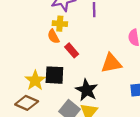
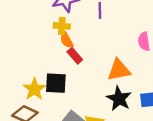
orange semicircle: (53, 36) -> (67, 40), moved
black star: (87, 90) -> (119, 99), moved

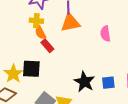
orange triangle: (119, 70) -> (70, 23), moved

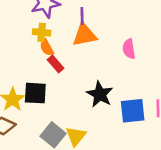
black star: (84, 82) -> (100, 94), moved
blue square: (108, 83) -> (133, 111), size x1.5

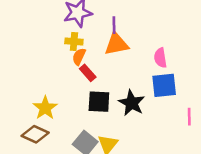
orange semicircle: (47, 48) -> (79, 57), turned 54
black square: (35, 93) -> (99, 102), moved
blue square: (133, 111) -> (164, 85), moved

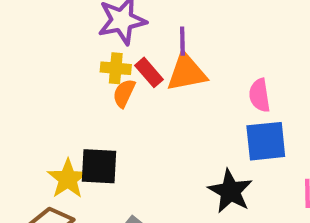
red rectangle: (88, 73) -> (149, 72), moved
black square: (99, 102) -> (99, 166), moved
black star: (132, 103) -> (230, 191), moved

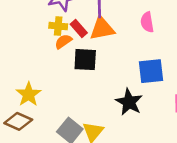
orange semicircle: (124, 93) -> (63, 41), turned 30
pink semicircle: (260, 95) -> (147, 22), moved
black square: (99, 166) -> (85, 60), moved

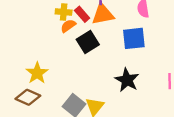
black square: (85, 60) -> (88, 42), turned -35
blue square: (151, 71) -> (134, 38), moved

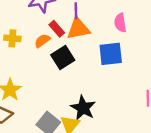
yellow cross: (64, 12) -> (12, 38), moved
black star: (127, 80) -> (83, 108), moved

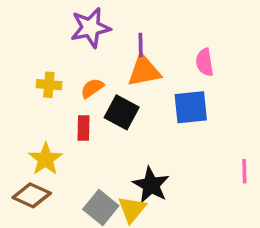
red rectangle: (57, 29) -> (84, 128), moved, turned 42
black square: (63, 58) -> (122, 112), turned -30

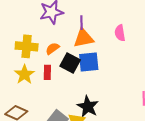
yellow cross: (49, 85) -> (27, 46), size x1.5
blue square: (191, 107) -> (89, 62), moved
yellow star: (45, 159) -> (24, 74), moved

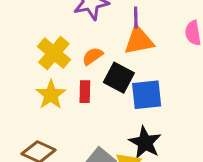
yellow cross: (27, 46) -> (54, 53), turned 35
blue square: (89, 62) -> (147, 95), moved

